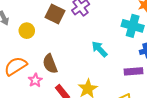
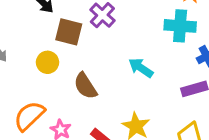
yellow circle: (27, 31) -> (47, 62), moved
brown semicircle: (50, 64) -> (85, 86), moved

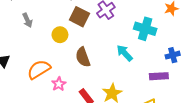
cyan cross: (180, 26) -> (145, 29), moved

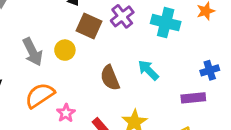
gray arrow: (27, 20) -> (33, 52), moved, size x1.5
cyan cross: (145, 29) -> (166, 23), moved
brown semicircle: (83, 57) -> (110, 78), moved

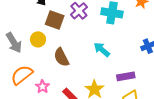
brown semicircle: (110, 78) -> (61, 57), moved
purple rectangle: (193, 98) -> (126, 76), moved

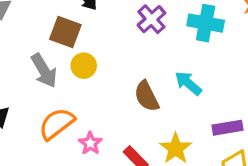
brown square: (55, 20) -> (65, 32), moved
brown semicircle: (61, 57) -> (147, 96), moved

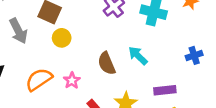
gray arrow: (44, 71) -> (18, 31), moved
pink star: (90, 143) -> (72, 80), moved

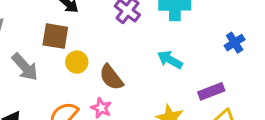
brown semicircle: (107, 63) -> (111, 77), moved

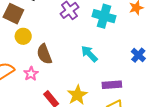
blue cross: (235, 43) -> (138, 55), turned -32

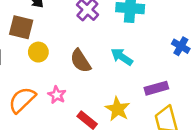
brown semicircle: (44, 54) -> (81, 61), moved

